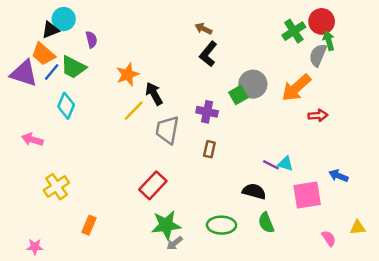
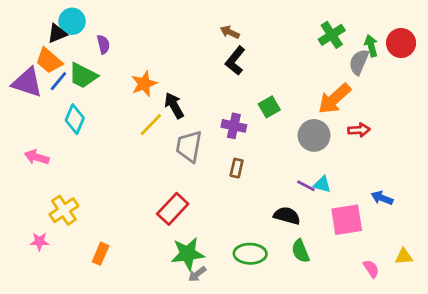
red circle: (322, 21) -> (401, 43), moved
gray circle: (253, 84) -> (314, 135), moved
pink star: (35, 247) -> (39, 241), moved

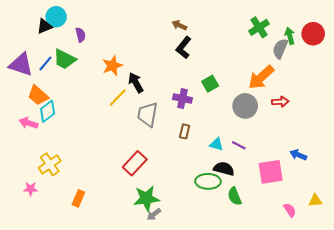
orange trapezoid: (49, 61) -> (38, 95), moved
cyan diamond: (75, 119) -> (48, 111), moved, turned 30
cyan triangle: (322, 184) -> (216, 144), moved
green ellipse: (250, 254) -> (208, 181), moved

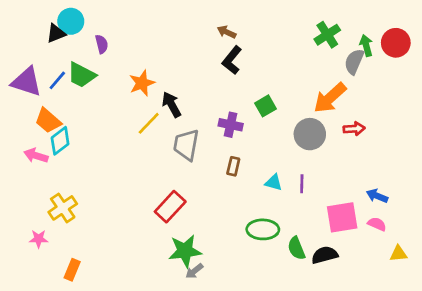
purple line: (239, 145) -> (302, 184), turned 64
black semicircle: (224, 169) -> (325, 255), moved, turned -30
orange rectangle: (78, 198) -> (72, 270), moved
pink semicircle: (290, 210) -> (377, 224), moved, turned -32

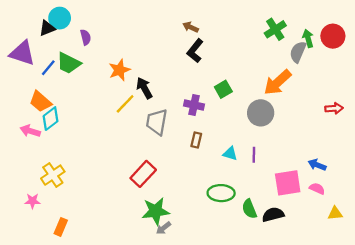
purple triangle: (26, 82) -> (22, 53), moved
red arrow: (354, 129) -> (334, 108), moved

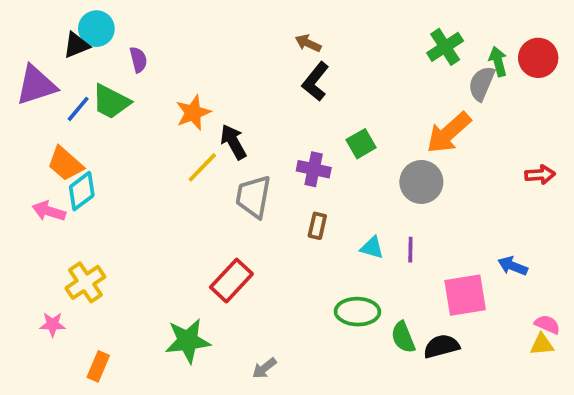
purple triangle: (22, 53) -> (36, 85), turned -36
pink semicircle: (317, 189) -> (547, 324), moved
green star: (156, 211) -> (188, 341), moved

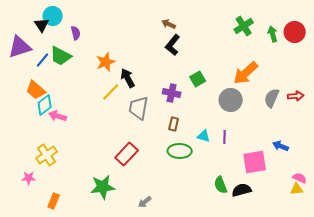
black triangle: (76, 45) -> (42, 25), turned -42
gray semicircle: (482, 83) -> (272, 98), moved
pink arrow: (49, 211) -> (58, 116), moved
green ellipse: (357, 312) -> (180, 151), moved

